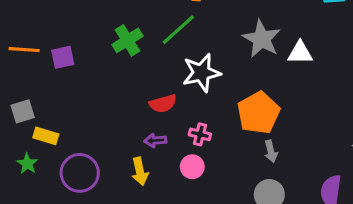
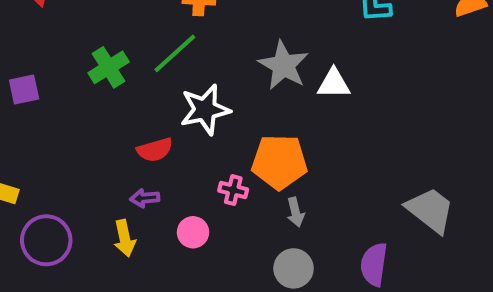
orange pentagon: (259, 113) -> (279, 162), turned 30
pink cross: (200, 134) -> (233, 190), moved

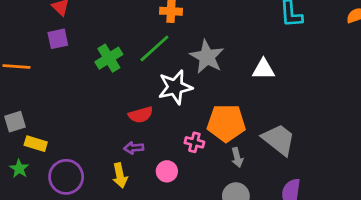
gray star: (283, 65) -> (207, 57), moved
purple square: (24, 90) -> (58, 39), moved
gray trapezoid: (430, 210) -> (279, 140), moved

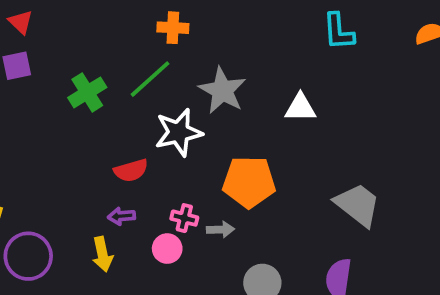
gray trapezoid: (279, 140) -> (358, 205), moved
pink cross: (194, 142) -> (184, 218), moved
gray arrow: (237, 158) -> (220, 229), moved, turned -78

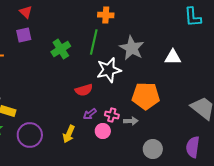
green line: (150, 79) -> (94, 42), turned -35
purple arrow: (121, 216) -> (90, 114), moved, turned -32
yellow arrow: (102, 254) -> (69, 134), turned 36

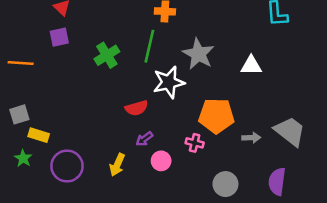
pink cross: (112, 115) -> (195, 143), moved
gray arrow: (131, 121) -> (251, 138), moved

